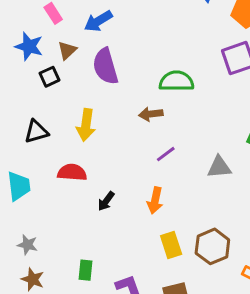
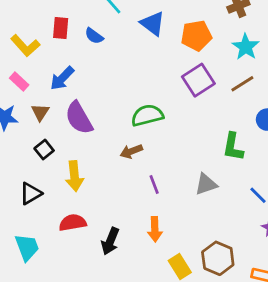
black square: (50, 77) -> (44, 150), moved
purple line: (166, 154) -> (154, 185), turned -60
black arrow: (106, 201) -> (110, 241), size x1.4

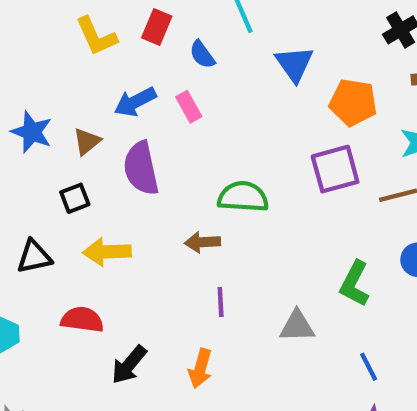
pink rectangle: (19, 82) -> (189, 107), moved
yellow arrow: (74, 176) -> (107, 252), turned 76

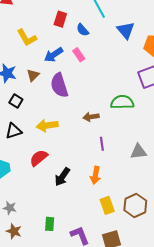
yellow L-shape: (96, 36) -> (27, 38), moved
green semicircle: (243, 197) -> (122, 102), moved
black square: (75, 198) -> (16, 101), moved, turned -32
red semicircle: (82, 320) -> (39, 158), turned -42

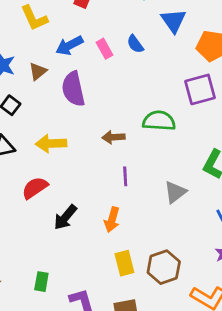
blue semicircle: (83, 30) -> (135, 44), moved
gray triangle: (138, 152) -> (175, 192), turned -36

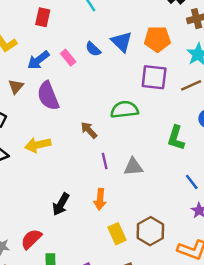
blue triangle: (173, 21) -> (122, 42), moved
purple square: (200, 89) -> (154, 77), turned 32
brown arrow: (113, 137) -> (89, 130), turned 60
red semicircle: (35, 188) -> (31, 239), moved
gray triangle: (175, 192) -> (133, 167), moved, turned 42

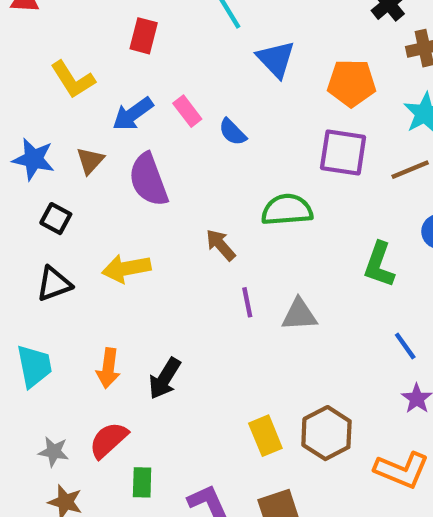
blue triangle: (122, 42) -> (276, 59), moved
blue semicircle: (93, 49) -> (232, 132), moved
orange arrow: (100, 199) -> (108, 368), moved

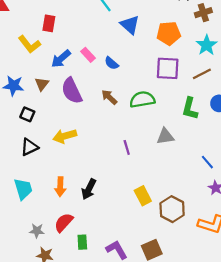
red rectangle: (144, 36) -> (49, 23), moved
brown arrow: (221, 245) -> (109, 97), moved
green L-shape: (379, 265) -> (190, 109), moved
gray triangle: (299, 315) -> (165, 136), moved
yellow rectangle: (265, 436) -> (143, 196), moved

